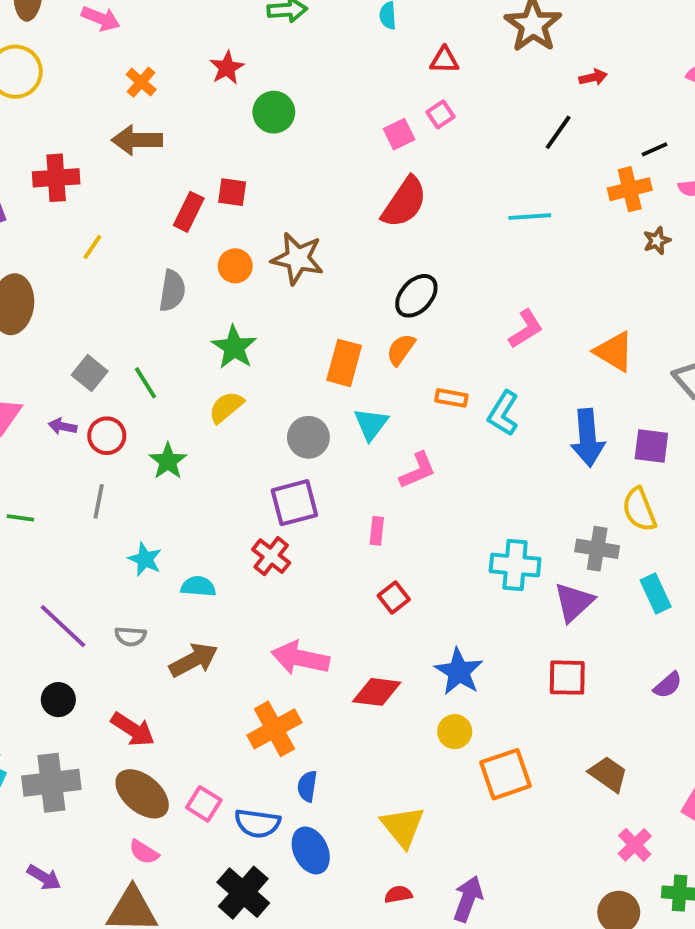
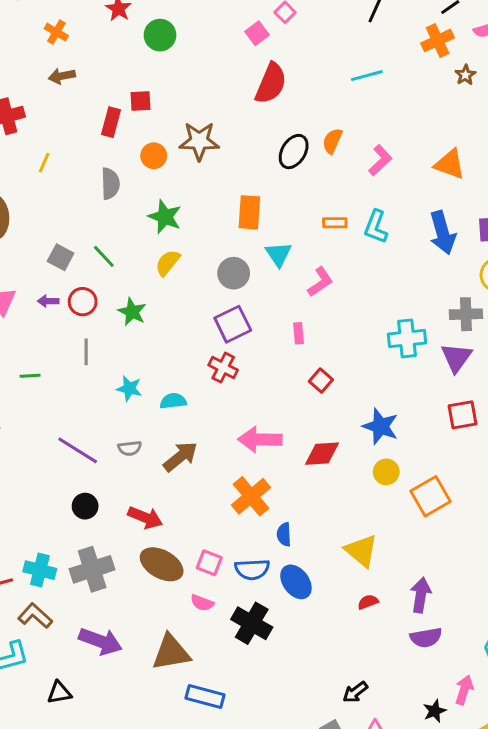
brown arrow: (137, 140) -> (62, 76), size x0.7
orange semicircle: (401, 350) -> (332, 141), moved
pink semicircle: (144, 852) -> (202, 603), moved
purple arrow: (44, 877) -> (100, 641), size x1.6

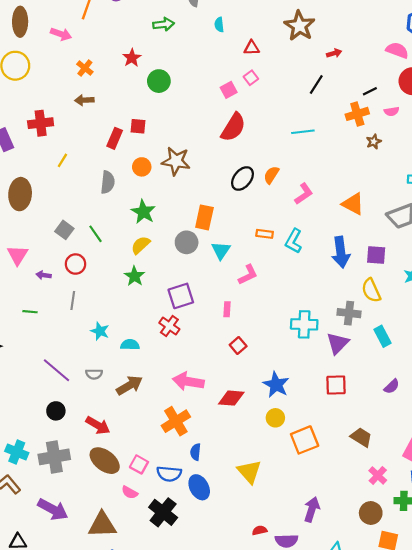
gray circle: (234, 273) -> (187, 242), moved
purple arrow: (48, 301) -> (44, 275), moved
green star: (132, 312) -> (135, 276), moved
purple arrow: (421, 595) -> (312, 509), moved
red semicircle: (368, 602) -> (260, 530), moved

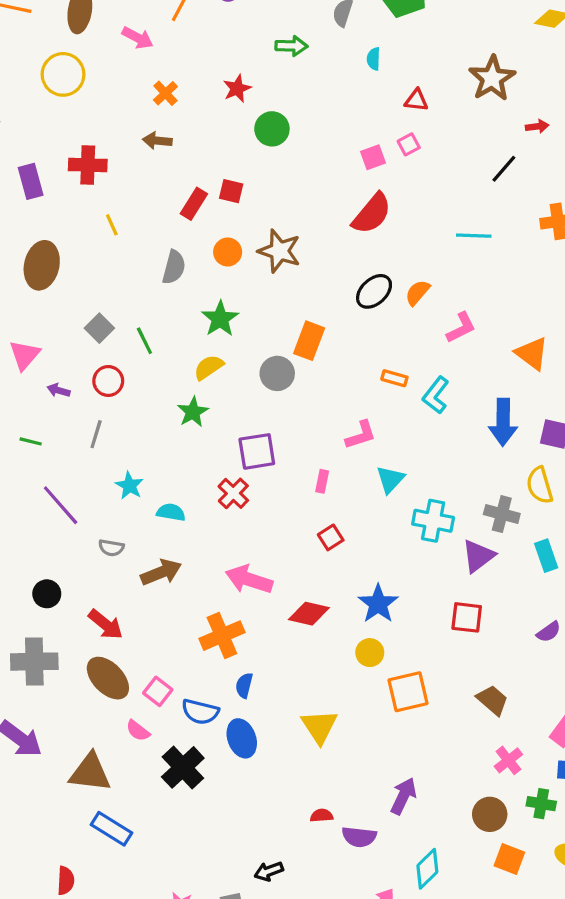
yellow line: (62, 160) -> (112, 225), turned -64
cyan triangle: (221, 250) -> (390, 479), moved
purple line: (56, 370) -> (61, 505), moved

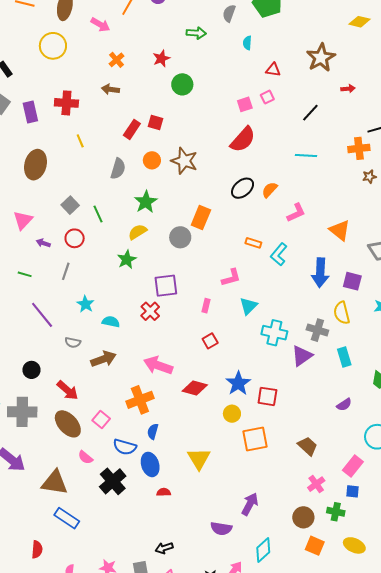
black line: (504, 169) -> (310, 113), moved
red square: (467, 617) -> (267, 396), moved
pink square: (158, 691) -> (101, 419), moved
red semicircle: (322, 816) -> (164, 492), moved

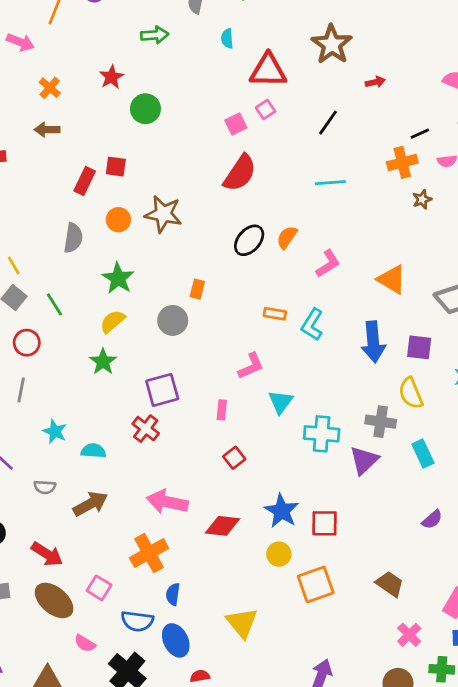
red triangle: (273, 70) -> (268, 70), size x1.8
yellow line: (80, 141) -> (14, 265), moved
orange rectangle: (201, 218) -> (197, 289), size x0.6

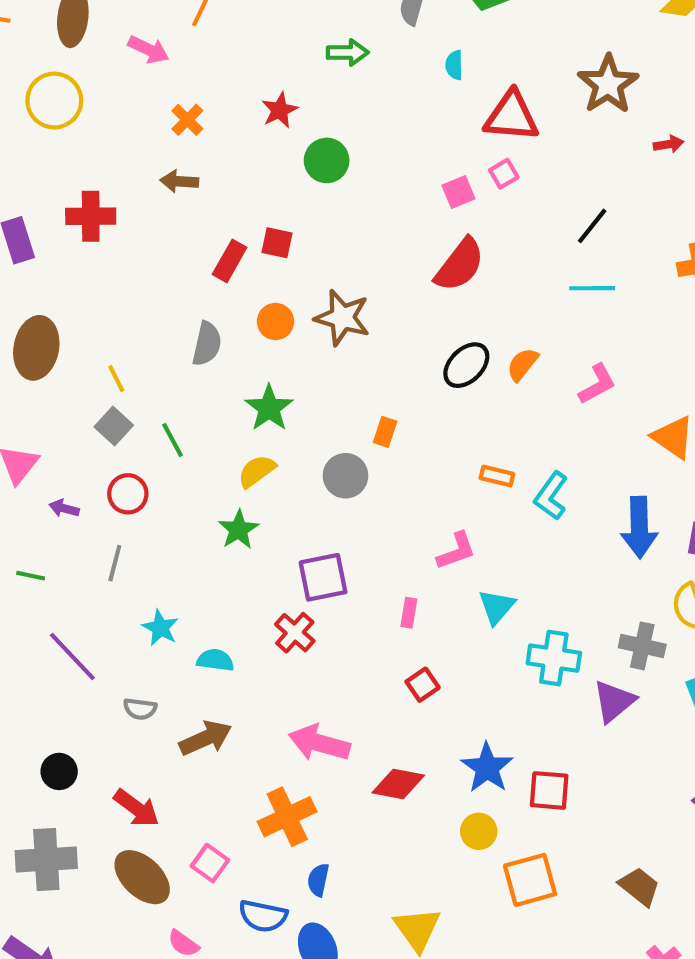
black line: (328, 123) -> (592, 226), moved
pink L-shape: (328, 264) -> (597, 384), moved

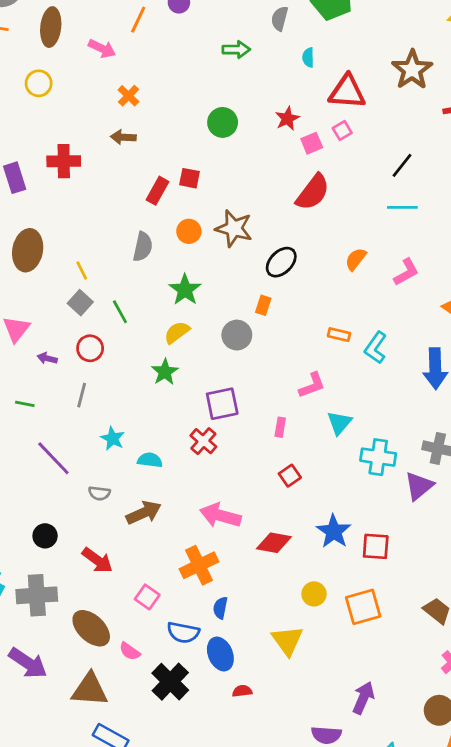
yellow circle: (54, 101) -> (39, 83), size x0.7
red star: (280, 110) -> (287, 119), moved
black ellipse: (466, 365) -> (281, 262), moved
yellow circle: (479, 831) -> (314, 594), moved
brown ellipse: (142, 877) -> (91, 628), moved

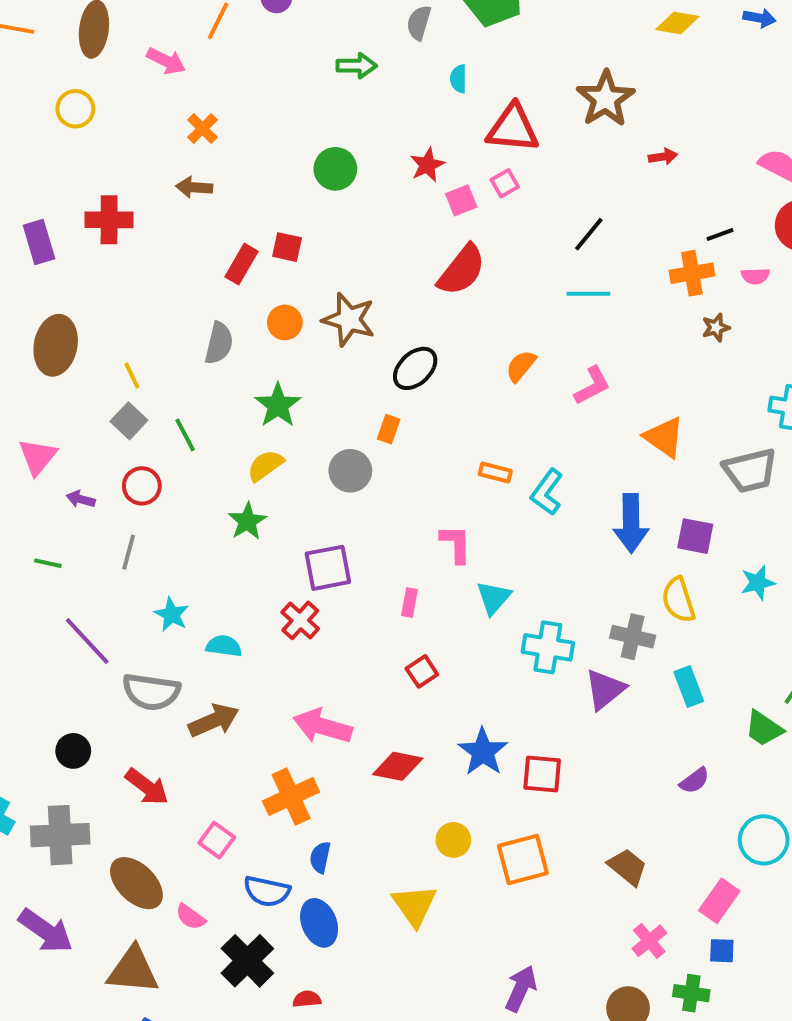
pink L-shape: (312, 385) -> (456, 544), turned -72
gray semicircle: (99, 493) -> (151, 692), size x1.8
red semicircle: (242, 691) -> (307, 999), moved

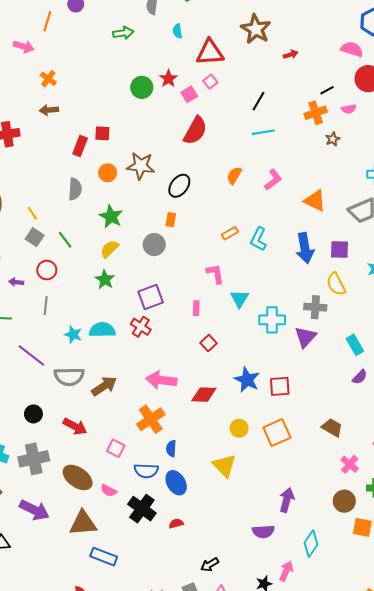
green circle: (335, 169) -> (142, 87), moved
orange rectangle: (495, 473) -> (230, 233), turned -35
cyan semicircle: (224, 646) -> (102, 330), moved, size x1.4
cyan rectangle: (689, 687) -> (355, 345), moved

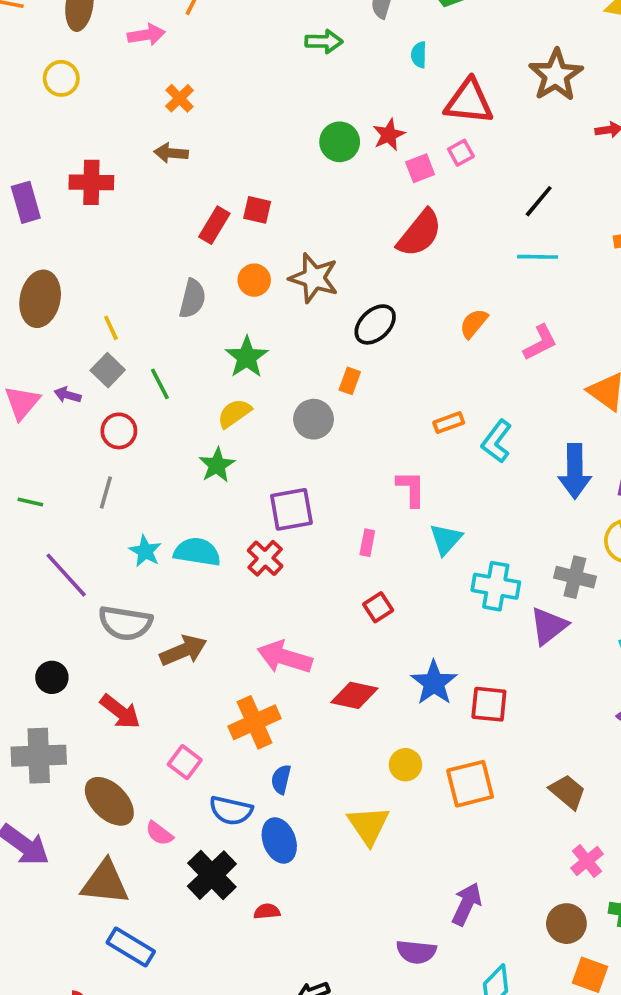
pink arrow: (24, 47) -> (146, 35), turned -36
purple arrow: (16, 282) -> (67, 395), moved

